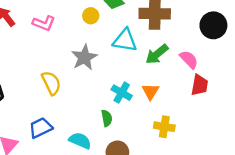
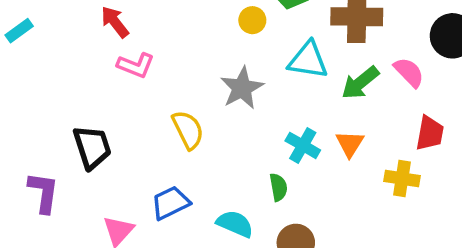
pink L-shape: (44, 23) -> (136, 65), moved
pink semicircle: (189, 59) -> (409, 72), moved
yellow cross: (164, 127) -> (402, 179), moved

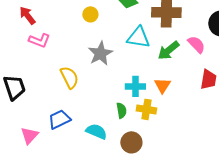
yellow circle: (252, 20) -> (90, 14), moved
cyan cross: (303, 145) -> (135, 86), turned -30
yellow cross: (402, 179) -> (146, 109), moved

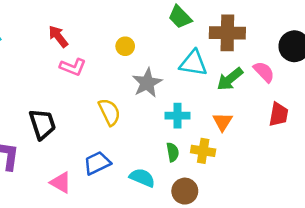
yellow circle: (90, 14) -> (125, 46), moved
cyan cross: (135, 86) -> (178, 116), moved
pink triangle: (29, 135) -> (61, 183), turned -42

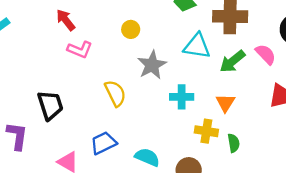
green semicircle: (173, 152) -> (234, 143), moved

